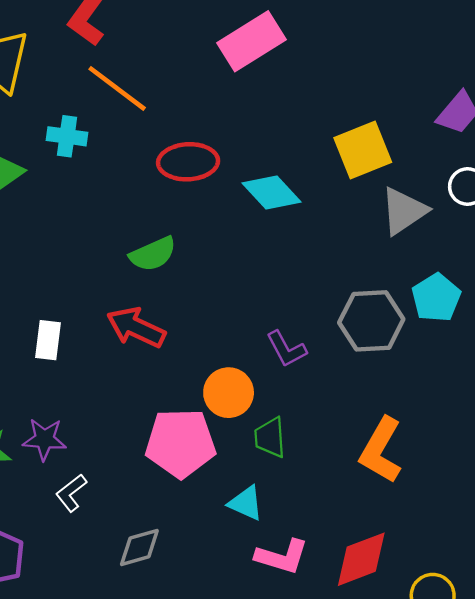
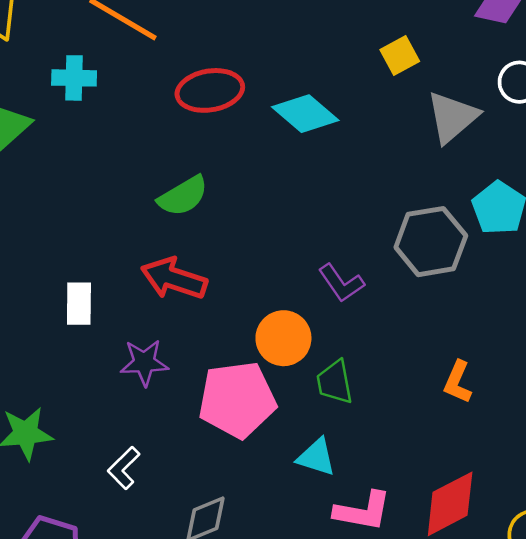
yellow square: (363, 150) -> (400, 55), size x0.6
purple star: (44, 439) -> (144, 363), moved
orange L-shape: (381, 450) -> (458, 382), size x0.6

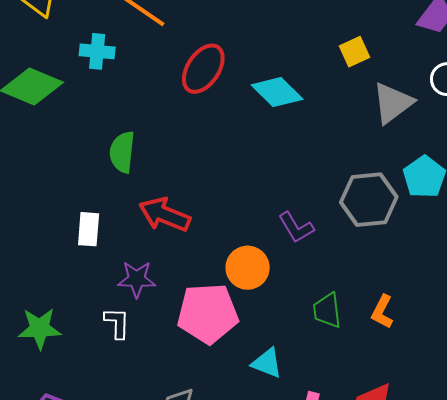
red ellipse: (210, 90) -> (203, 69), turned -51
green semicircle: (183, 196) -> (122, 152), moved, turned 123
green trapezoid: (335, 382) -> (327, 310), moved
white L-shape: (124, 468) -> (117, 323), moved, turned 132

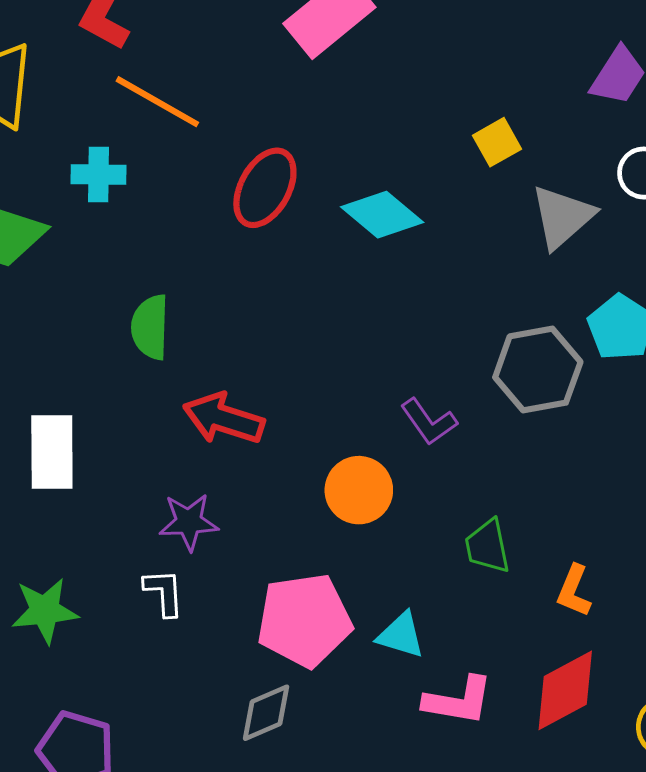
white rectangle: (89, 229) -> (52, 452), moved, size x1.4
orange L-shape: (382, 312) -> (574, 591), moved
pink pentagon: (208, 313) -> (304, 620), moved

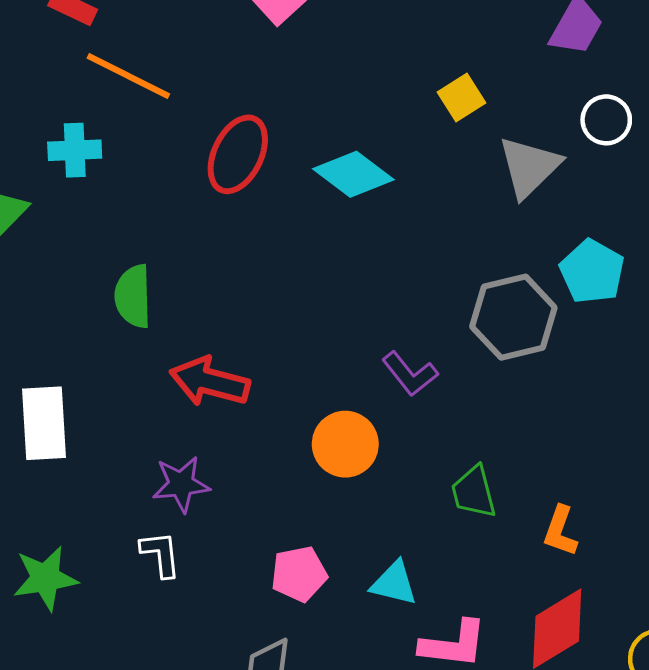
pink pentagon: (304, 620) -> (299, 574), size x0.6

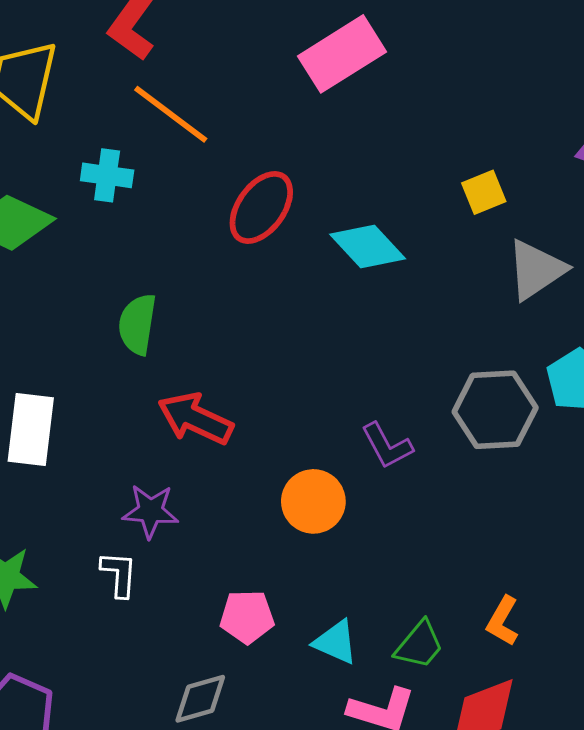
green trapezoid: (474, 492) -> (419, 645), moved, turned -136

